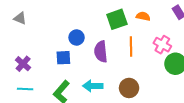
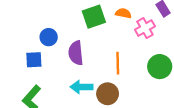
pink cross: (162, 45) -> (145, 28), moved, turned 30
orange line: (131, 47) -> (118, 63), moved
cyan arrow: (93, 86) -> (81, 87), moved

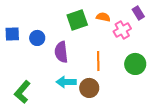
blue square: (34, 60) -> (12, 34), moved

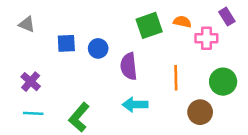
pink cross: (122, 30) -> (206, 38), turned 30
brown circle: (89, 88) -> (200, 112), moved

